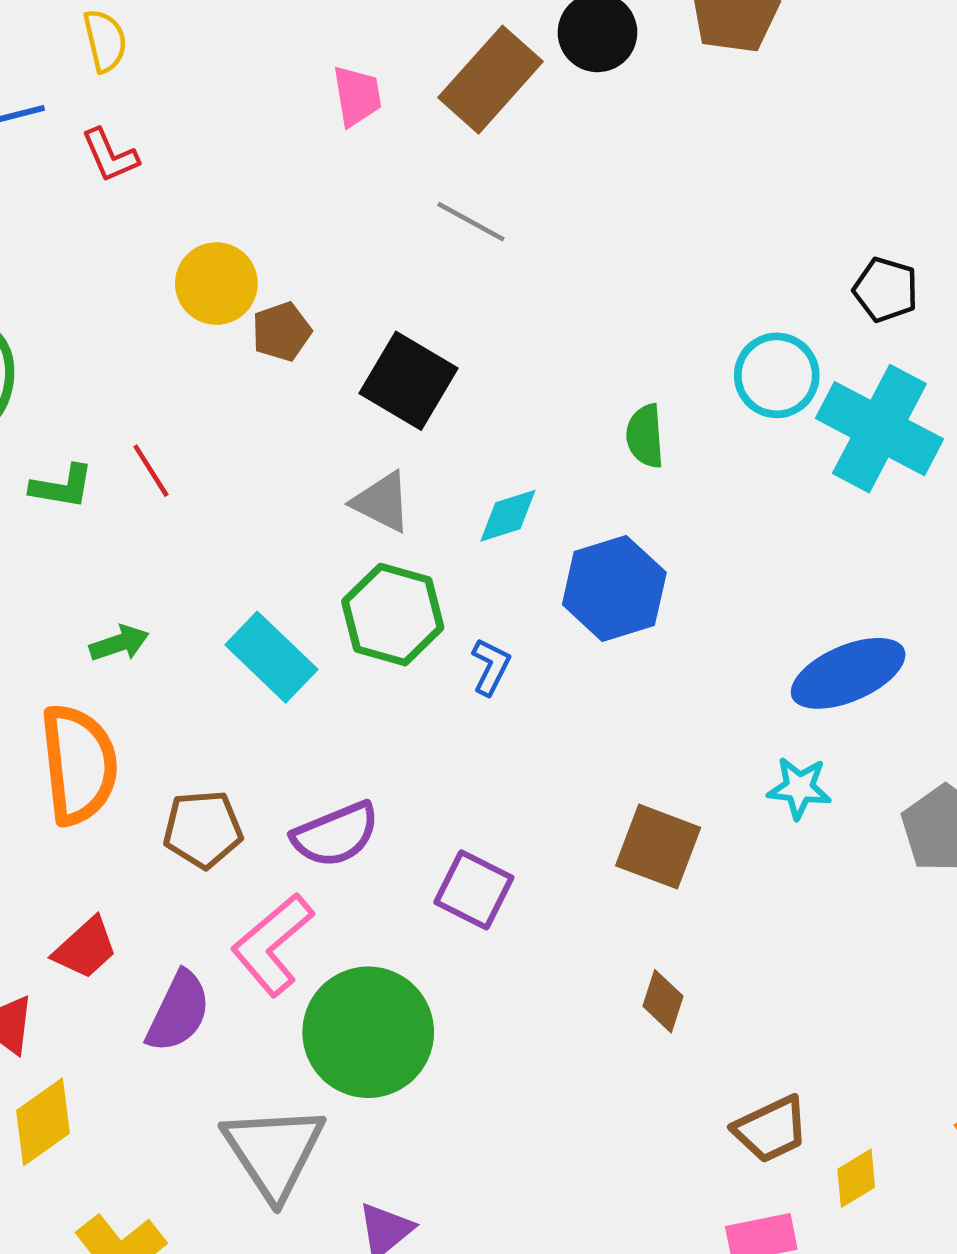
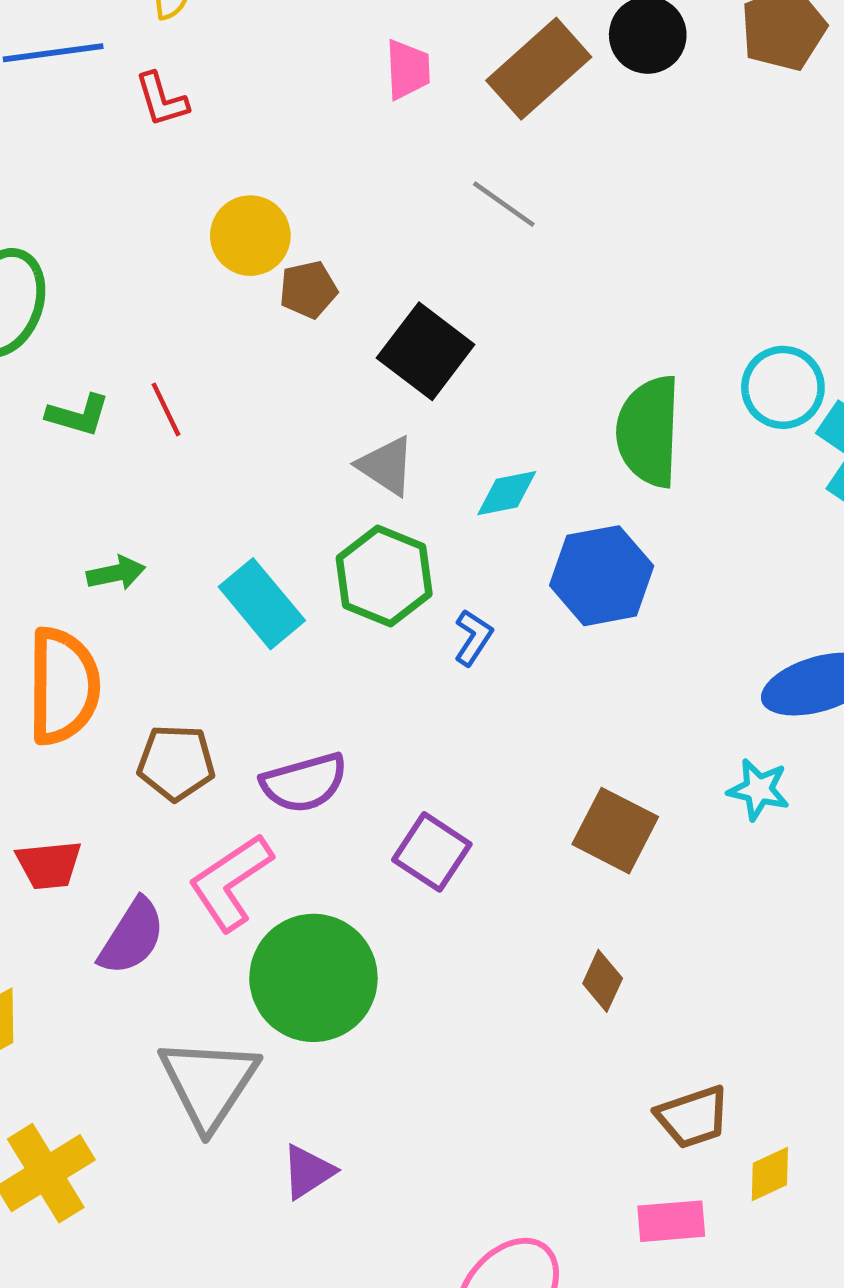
green semicircle: (645, 436) -> (649, 431), size x1.8
red trapezoid: (85, 948) -> (49, 865), turned 30

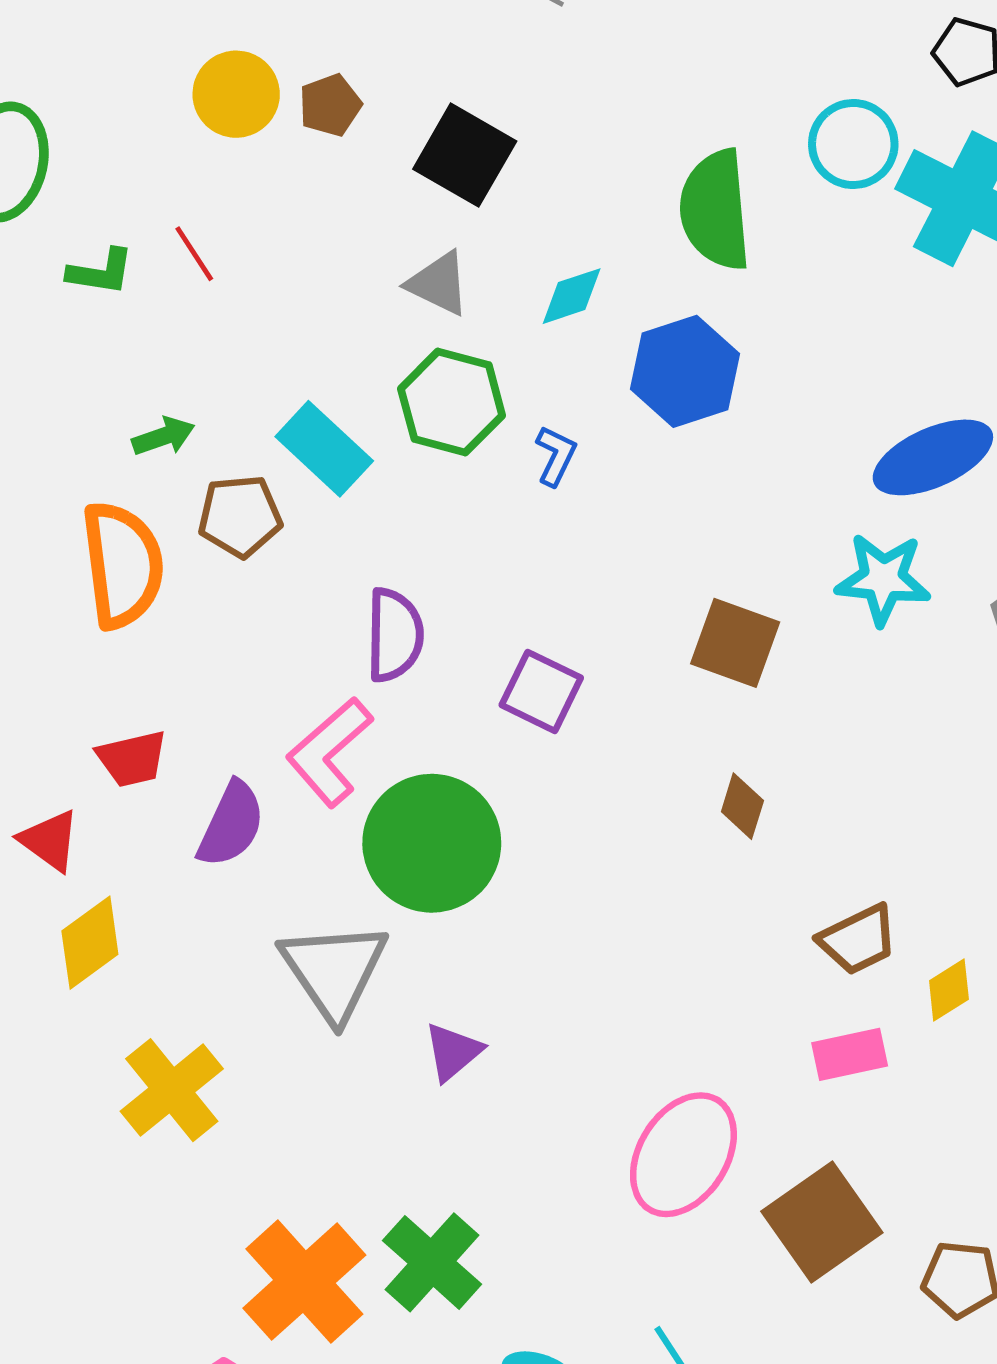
yellow circle: (250, 236) -> (236, 94), moved
brown pentagon: (176, 763) -> (240, 516), moved
purple semicircle: (304, 783) -> (394, 635), turned -66
cyan star: (759, 790) -> (883, 579), size x1.4

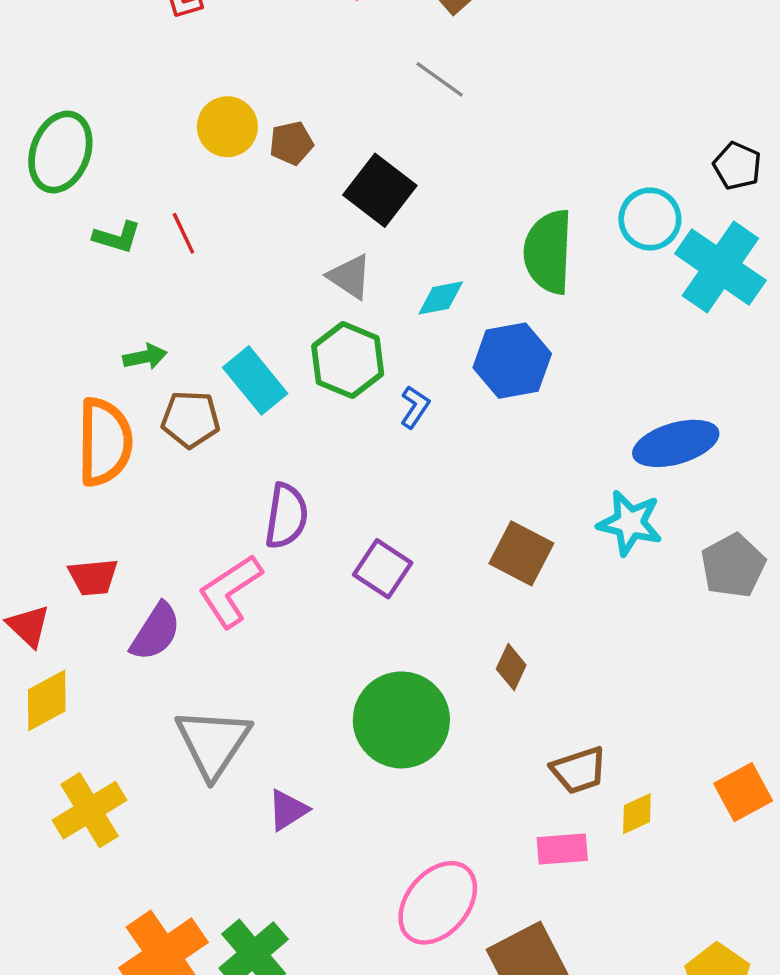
green circle: (432, 843) -> (401, 720), moved

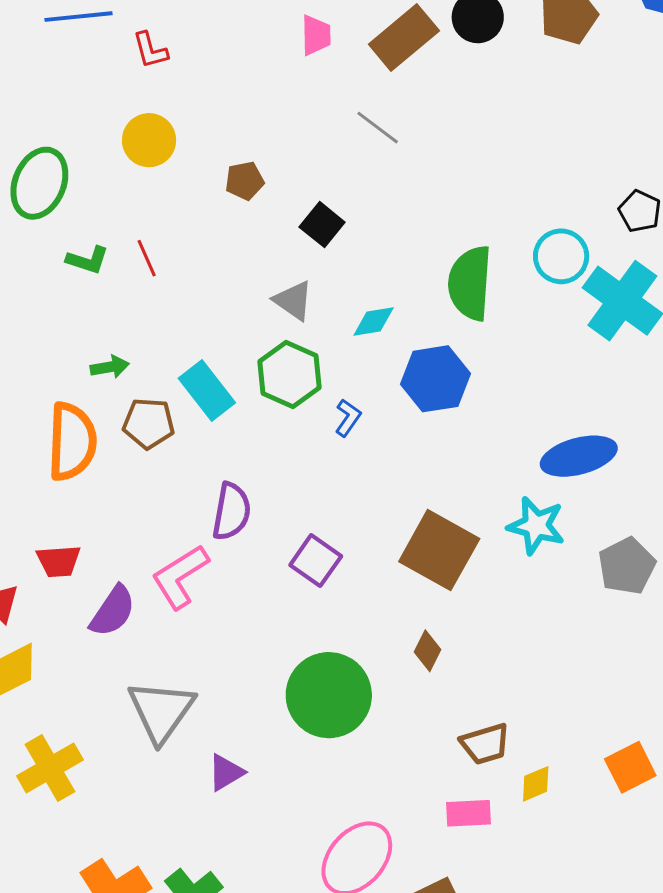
yellow circle: (227, 127) -> (149, 140), moved
black square: (380, 190) -> (322, 225), size x0.7
brown square: (521, 553) -> (439, 550), size x1.4

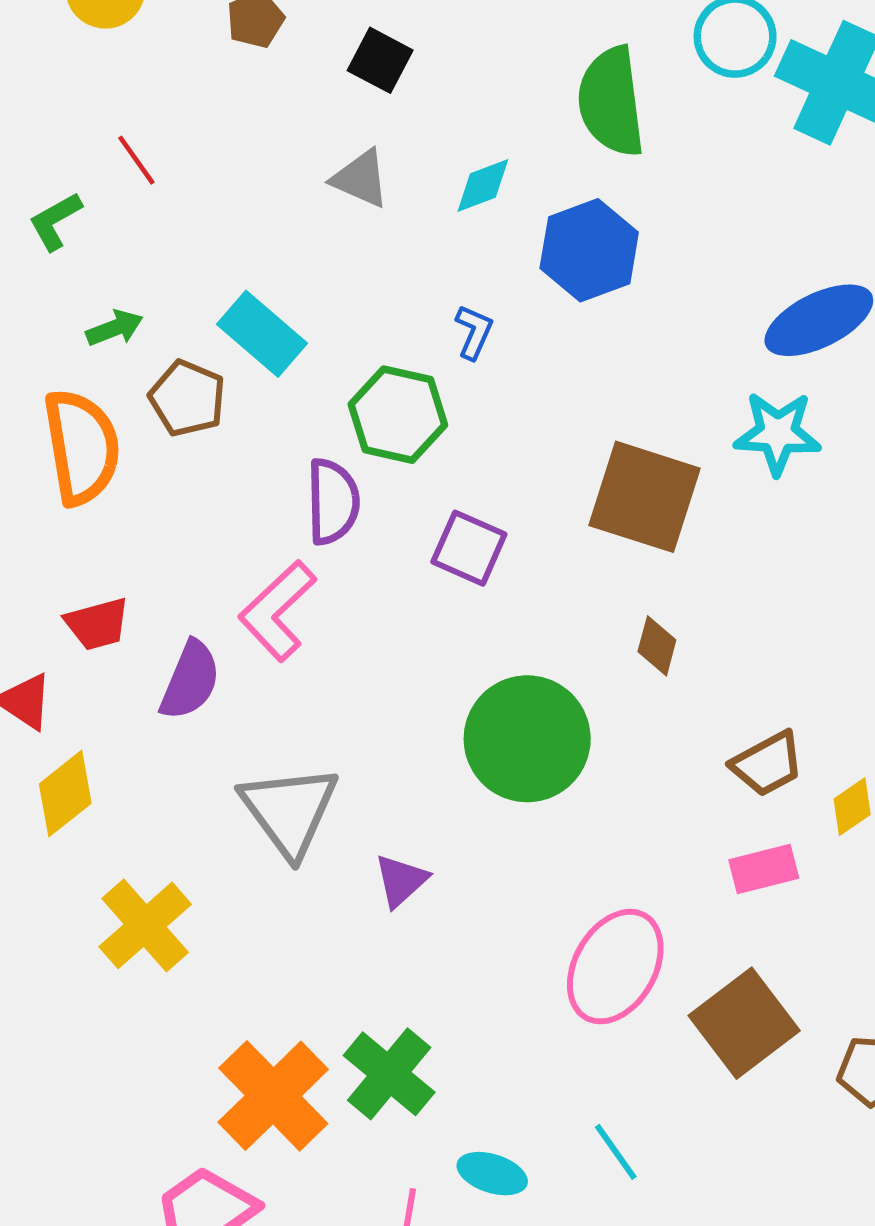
green L-shape: (88, 260) -> (55, 221), moved, turned 144
green hexagon: (290, 374) -> (398, 415), moved
brown pentagon: (149, 423) -> (187, 398), turned 30

